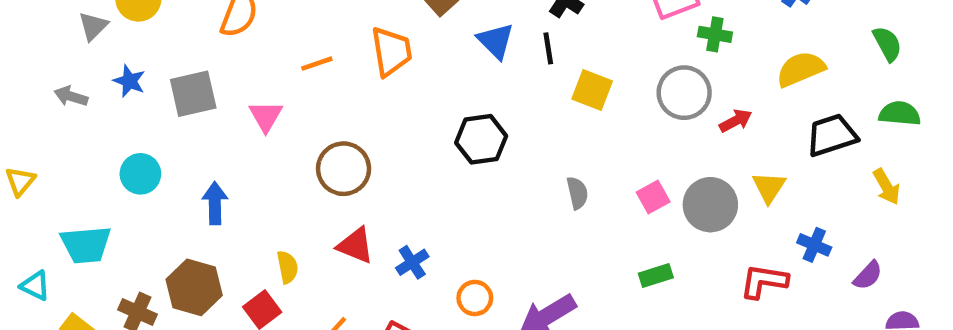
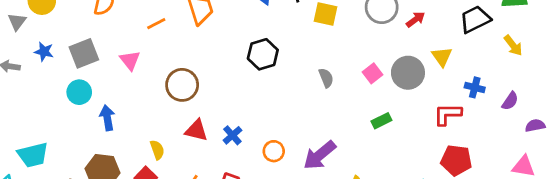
cyan circle: (140, 174) -> (79, 92), moved

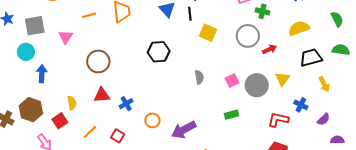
yellow arrow: (513, 45) -> (324, 84), moved
red triangle: (196, 130) -> (102, 95), turned -30

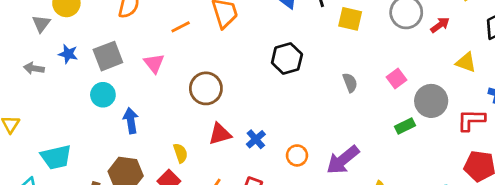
yellow triangle: (283, 79) -> (466, 62), turned -35
gray circle: (257, 85) -> (431, 101), moved

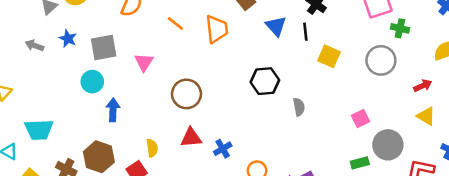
red arrow: (440, 25) -> (423, 86), moved
orange line: (181, 27) -> (175, 23), moved, turned 54
gray semicircle: (350, 83) -> (299, 107), moved

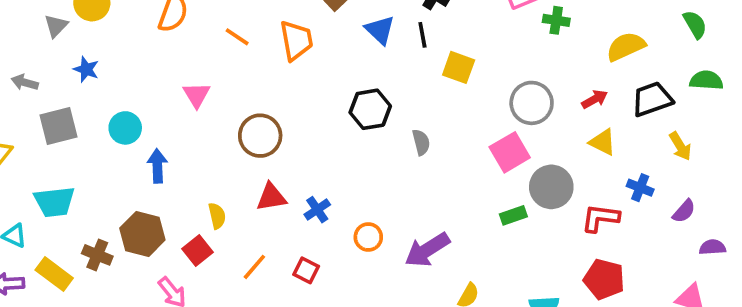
gray arrow: (35, 46) -> (25, 82), moved
gray square: (104, 47) -> (59, 126), moved
gray circle: (381, 60) -> (532, 103), moved
pink square: (361, 118) -> (510, 152), size x1.5

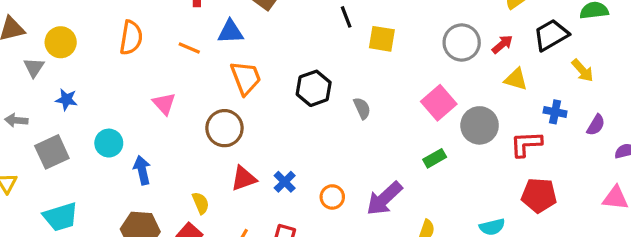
blue triangle: (380, 30) -> (230, 32), moved, turned -36
orange trapezoid: (296, 40) -> (246, 78), moved
gray circle: (532, 103) -> (462, 42), moved
green rectangle: (513, 215) -> (435, 158), moved

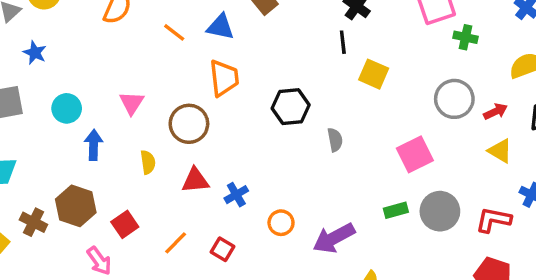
pink triangle: (164, 104) -> (132, 103), moved
gray circle: (480, 125) -> (440, 211), moved
yellow semicircle: (201, 203) -> (148, 162), moved

